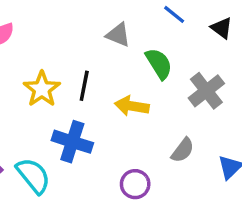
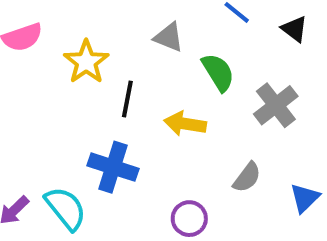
yellow star: (42, 89) -> (86, 62), moved

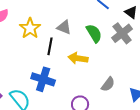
gray triangle: (169, 37) -> (64, 27), moved
gray cross: (276, 105) -> (122, 33), moved

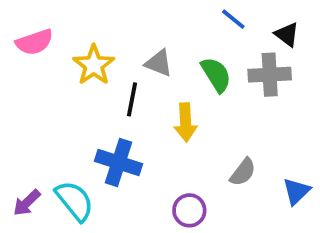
gray cross: (122, 33) -> (270, 75), turned 35
yellow arrow: (78, 58) -> (186, 122), turned -102

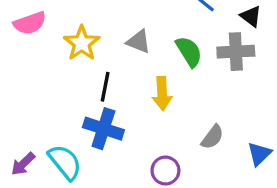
black line: (132, 99) -> (105, 87), moved

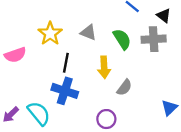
pink semicircle: (30, 23) -> (15, 55), moved
gray semicircle: (212, 137) -> (124, 88), moved

